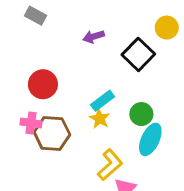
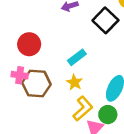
green circle: (141, 114) -> (108, 115), moved
yellow star: (100, 119) -> (74, 82), moved

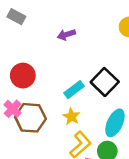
black square: (105, 20) -> (105, 82), moved
pink cross: (20, 75) -> (13, 109), turned 35

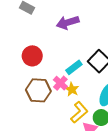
purple arrow: (66, 35) -> (68, 22), size x1.5
pink cross: (13, 109) -> (60, 83), moved

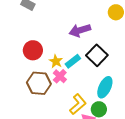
purple arrow: (68, 22) -> (80, 30), moved
yellow star: (72, 89) -> (56, 61), moved

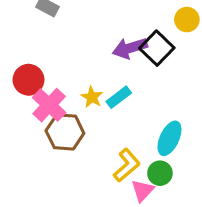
red circle: (33, 50) -> (29, 80), moved
black square: (97, 55) -> (157, 48), moved
pink cross: (60, 76) -> (49, 105), moved, size x1.5

